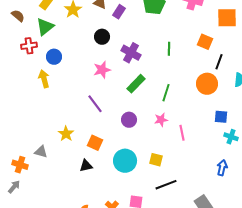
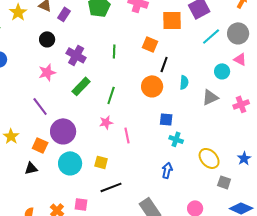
purple circle: (129, 120) -> (63, 131), moved, size x1.6

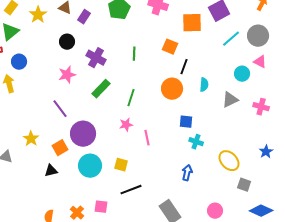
pink cross: (241, 104) -> (261, 107), turned 35
orange square: (40, 145) -> (60, 148), turned 35
blue star: (244, 158) -> (266, 152), moved

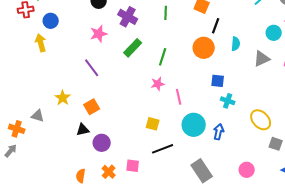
purple circle: (83, 134) -> (102, 143), moved, size x0.7
cyan circle: (90, 166) -> (194, 125), moved

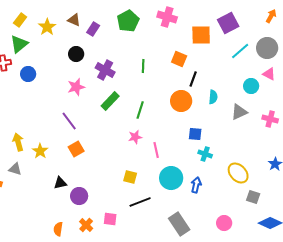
yellow arrow: (41, 43) -> (18, 142), moved
orange square: (92, 107) -> (76, 149), moved

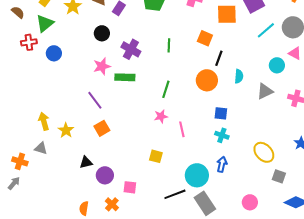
green rectangle: (110, 101) -> (125, 77), moved, turned 48
cyan cross: (205, 154) -> (222, 135), moved
cyan circle: (171, 178) -> (197, 175), moved
black line: (140, 202) -> (175, 194), moved
pink square: (110, 219) -> (130, 187), moved

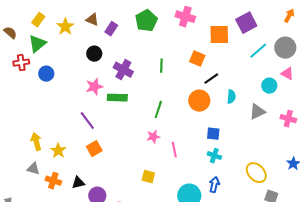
black line: (219, 58) -> (211, 79), turned 35
orange cross: (20, 161) -> (53, 181), moved

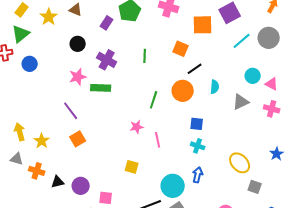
purple rectangle: (111, 29) -> (107, 23), moved
pink triangle: (287, 74) -> (272, 84), moved
green line: (158, 110) -> (154, 100), moved
black triangle: (78, 183) -> (58, 182), moved

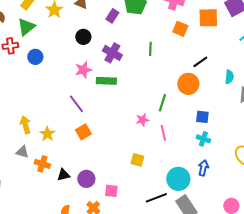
orange square: (181, 49) -> (180, 29), moved
cyan semicircle: (215, 87) -> (229, 77), moved
green line: (154, 100) -> (162, 103), moved

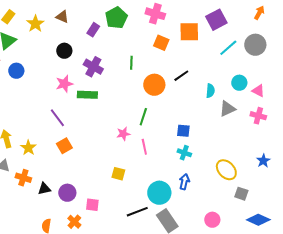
orange circle: (188, 84) -> (154, 85), moved

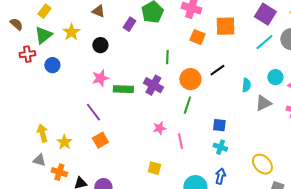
purple square: (216, 20) -> (265, 14), moved, turned -30
yellow star: (35, 24) -> (71, 32), moved
purple cross: (93, 67) -> (153, 85), moved
green line: (143, 117) -> (187, 105), moved

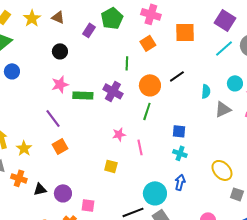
yellow star: (71, 32) -> (32, 18), moved
orange square: (197, 37) -> (148, 43), moved, turned 35
yellow square: (154, 168) -> (111, 166), moved

